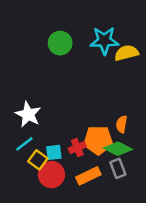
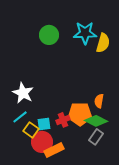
yellow semicircle: (126, 53) -> (103, 43), turned 120
gray rectangle: (118, 168) -> (96, 137), turned 56
orange rectangle: (88, 176) -> (54, 150), moved

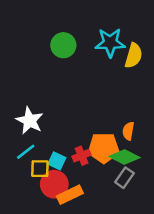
cyan square: (44, 124) -> (57, 161), turned 32
yellow square: (31, 130) -> (40, 169), turned -35

